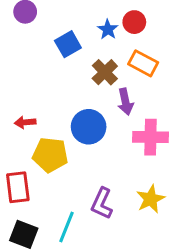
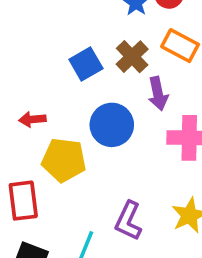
blue square: (68, 44) -> (86, 64), moved

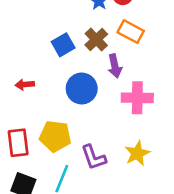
yellow pentagon: (64, 160) -> (55, 136), moved
purple L-shape: (128, 221) -> (94, 157), turned -44

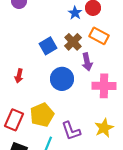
red arrow: (25, 85) -> (19, 76), turned -72
yellow pentagon: (55, 136) -> (42, 115), turned -30
red rectangle: (18, 143) -> (14, 120), turned 30

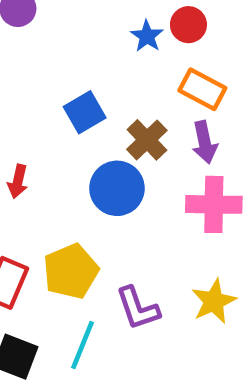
brown cross: (73, 42) -> (147, 140), moved
purple arrow: (87, 62) -> (205, 142), moved

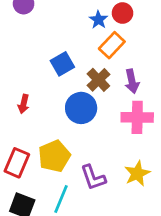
orange rectangle: (202, 89) -> (112, 45), moved, turned -75

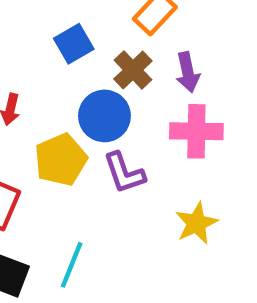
yellow pentagon: (54, 156) -> (61, 160), moved
purple L-shape: (93, 178) -> (124, 173), moved

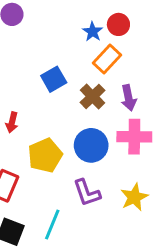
blue circle: (104, 116) -> (91, 145), moved
purple L-shape: (124, 173) -> (87, 193), moved

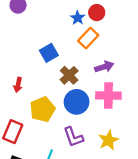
brown cross: (93, 96) -> (69, 75), moved
purple arrow: (129, 98) -> (104, 67), turned -96

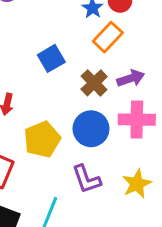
brown cross: (69, 75) -> (94, 83), moved

